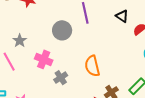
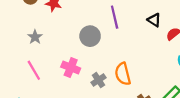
gray star: (20, 41) -> (35, 37), moved
gray cross: (61, 78) -> (98, 80), moved

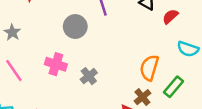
orange semicircle: (123, 74) -> (149, 68), moved, turned 35

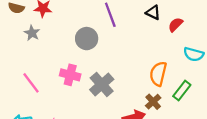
gray star: (12, 32) -> (32, 33), moved
gray cross: (89, 76) -> (102, 84), size x1.5

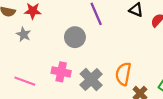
orange semicircle: (158, 74) -> (123, 74), moved
pink line: (31, 83) -> (25, 81), turned -30

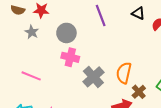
gray circle: (75, 37) -> (66, 33), moved
pink cross: (61, 72) -> (70, 57), moved

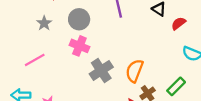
gray star: (32, 32) -> (44, 23), moved
pink line: (31, 76) -> (35, 60), turned -60

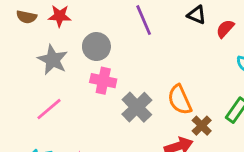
gray star: (44, 23) -> (53, 60), size x1.5
orange semicircle: (134, 71) -> (180, 100), turned -35

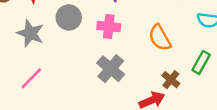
pink cross: (103, 81) -> (109, 27), moved
orange semicircle: (180, 100) -> (160, 38), moved

